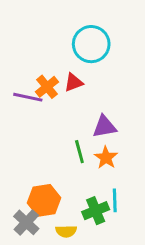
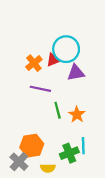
cyan circle: (91, 44) -> (66, 49), moved
purple line: (28, 97) -> (40, 89), moved
purple triangle: (104, 127) -> (76, 73), moved

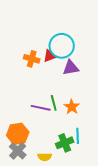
orange cross: (34, 63) -> (32, 59), turned -35
purple line: (40, 89) -> (41, 108), moved
orange hexagon: (32, 146) -> (18, 134), moved

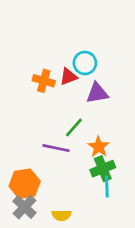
cyan circle: (62, 46) -> (85, 63), size x0.7
green line: (54, 103) -> (74, 127), moved, turned 56
green cross: (65, 143) -> (103, 169), moved

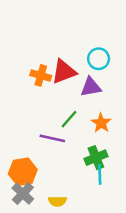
cyan circle: (85, 63) -> (99, 59), moved
red triangle: (68, 77) -> (64, 72), size x1.5
orange star: (99, 147) -> (101, 123), moved

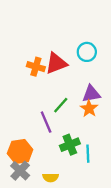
purple triangle: (91, 87) -> (91, 94), moved
purple line: (52, 138) -> (46, 122), turned 55
green cross: (96, 158) -> (70, 145), moved

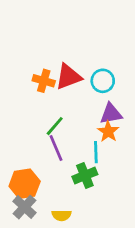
cyan circle: (87, 52) -> (103, 81), moved
green line: (61, 105) -> (55, 126), moved
cyan line: (88, 154) -> (96, 152), moved

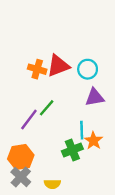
orange star: (108, 132) -> (93, 141), moved
purple line: (56, 148) -> (29, 120), moved, turned 60

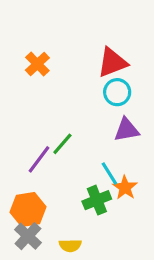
red triangle: (58, 66) -> (112, 62), moved
orange cross: (37, 69) -> (37, 64), moved, turned 30
cyan line: (82, 130) -> (109, 174), turned -30

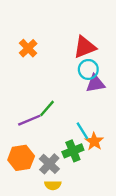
purple triangle: (127, 130) -> (95, 84), moved
purple line: (39, 159) -> (29, 120), turned 30
gray cross: (28, 236) -> (49, 164), moved

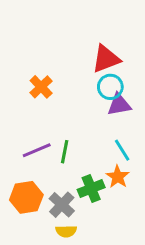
orange cross: (28, 48) -> (41, 87), moved
green line: (47, 108) -> (65, 152), moved, turned -30
cyan line: (82, 131) -> (122, 150), moved

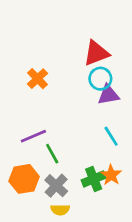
green line: (65, 152) -> (52, 154), moved, turned -40
orange star: (118, 177) -> (111, 175), moved
green cross: (91, 189) -> (94, 179), moved

